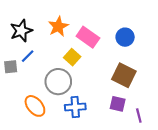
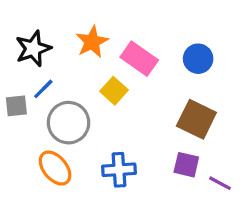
gray circle: (58, 82) -> (69, 123), moved
purple line: (139, 116) -> (220, 183), turned -48

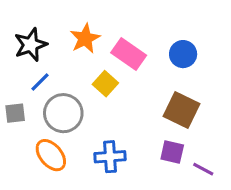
gray square: (16, 106) -> (15, 113), moved

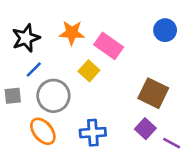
orange star: (85, 38) -> (72, 33), turned 30
blue circle: (183, 54) -> (165, 30), moved
purple square: (172, 152) -> (145, 129), turned 30

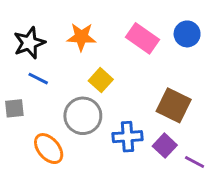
pink rectangle: (109, 46) -> (142, 38), moved
blue line: (34, 70) -> (38, 79), turned 72
gray circle: (53, 96) -> (83, 116), moved
blue cross: (93, 133) -> (128, 137), moved

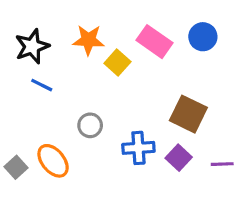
yellow square: (101, 80) -> (117, 63), moved
gray square: (14, 108) -> (16, 167), moved, turned -36
gray circle: (83, 116) -> (90, 125), size x0.6
purple line: (195, 162) -> (222, 164), moved, turned -30

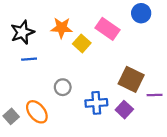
blue circle: (203, 37) -> (141, 13), moved
blue line: (42, 85) -> (29, 59), turned -32
purple line: (222, 164) -> (155, 95), moved

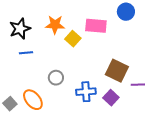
pink rectangle: (108, 29) -> (96, 26), turned -30

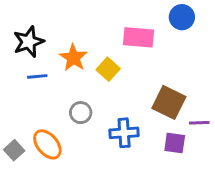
orange star: (55, 25) -> (73, 58), moved, turned 30
yellow square: (73, 39) -> (108, 69), moved
purple square: (111, 98) -> (175, 143), moved, turned -35

